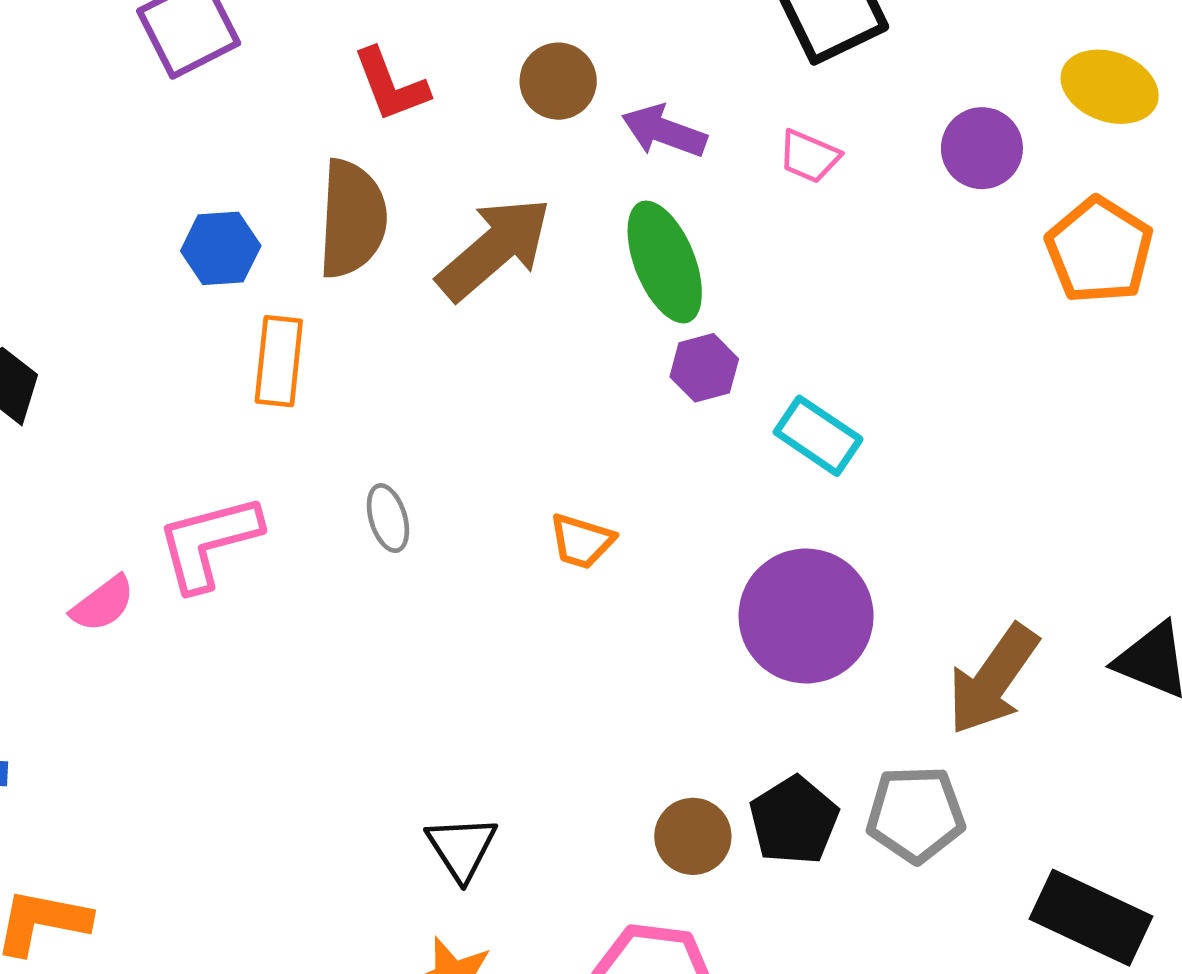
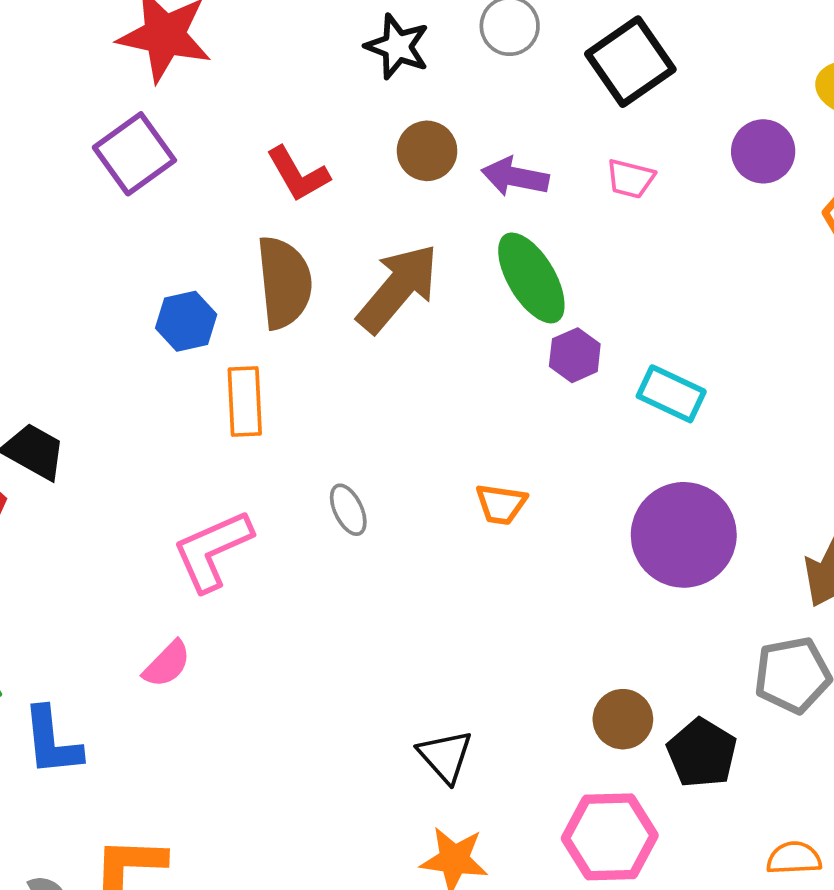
pink semicircle: (103, 604) -> (167, 664), moved
black pentagon: (794, 820) -> (702, 753), moved

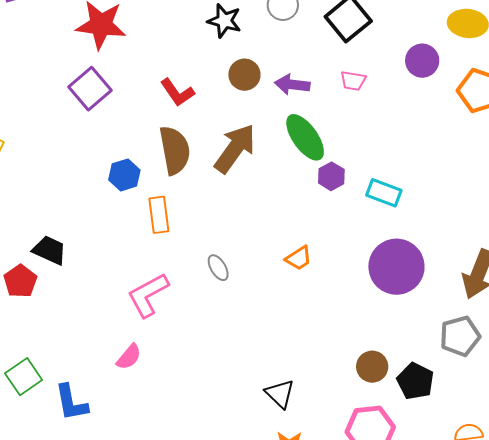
orange trapezoid: (501, 504) -> (299, 258), turned -36

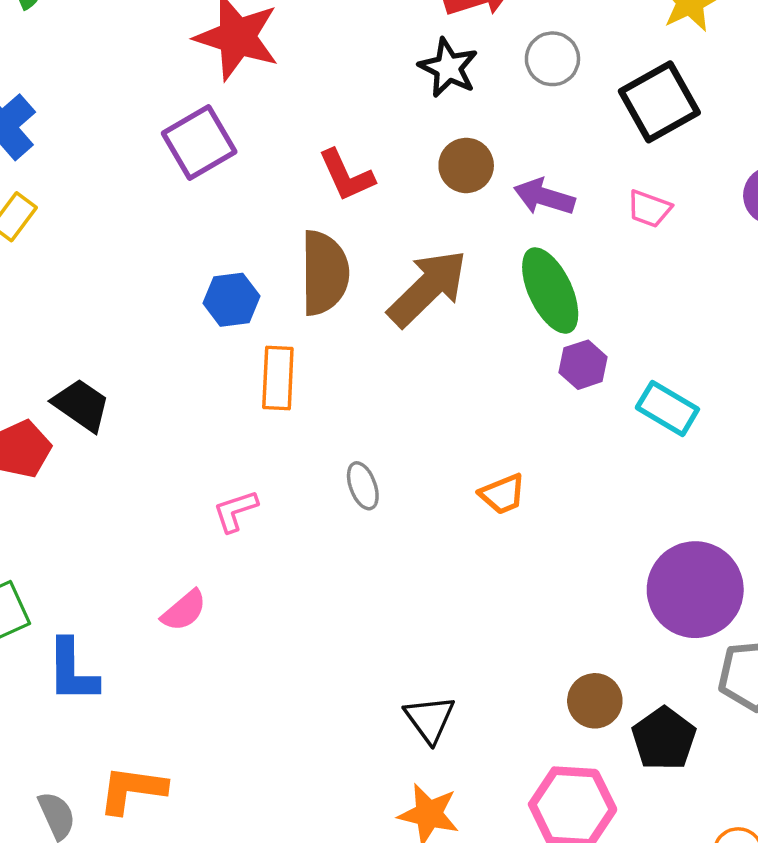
purple circle: (396, 267) -> (695, 590), moved
pink L-shape: (148, 295) -> (235, 511), size x0.6

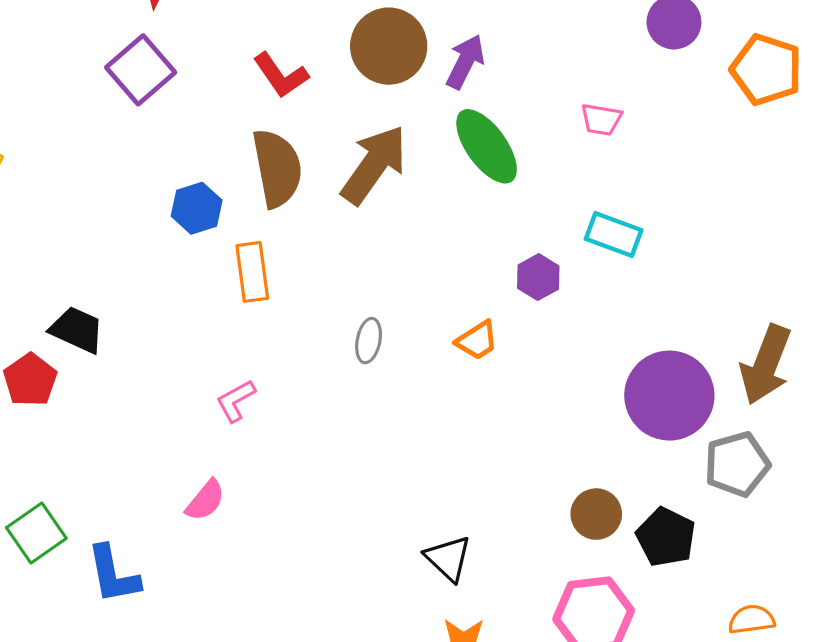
brown circle: (466, 165) -> (389, 46), size x1.5
purple arrow: (544, 197) -> (465, 62), turned 110
pink trapezoid: (649, 209) -> (601, 119), moved
purple hexagon: (583, 365) -> (538, 277), moved
gray ellipse: (363, 486) -> (369, 341), moved, turned 42

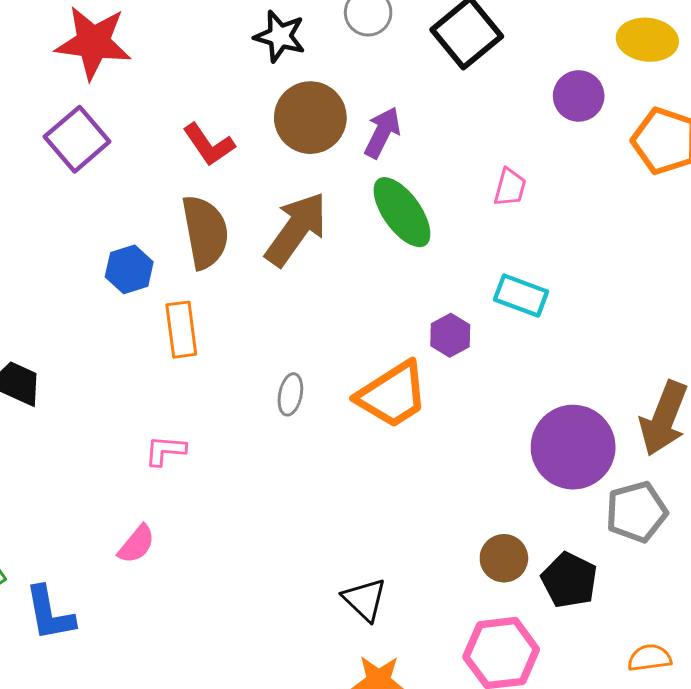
pink trapezoid: (601, 119) -> (510, 187), turned -84
orange trapezoid: (477, 340) -> (393, 395), size x1.8
pink L-shape: (236, 401) -> (165, 450), turned 33

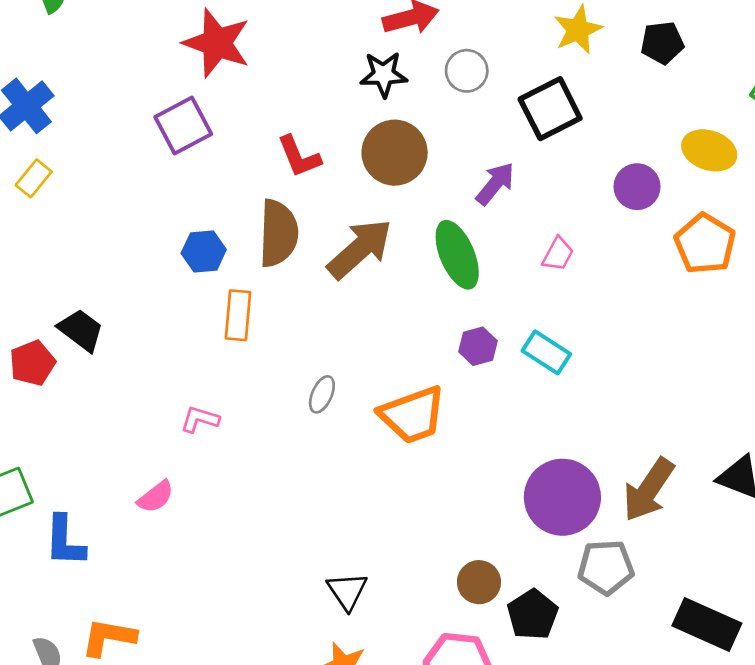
black star: (280, 36) -> (384, 74), turned -30
purple arrow: (382, 132) -> (495, 184), moved
purple hexagon: (450, 335) -> (478, 346), moved

